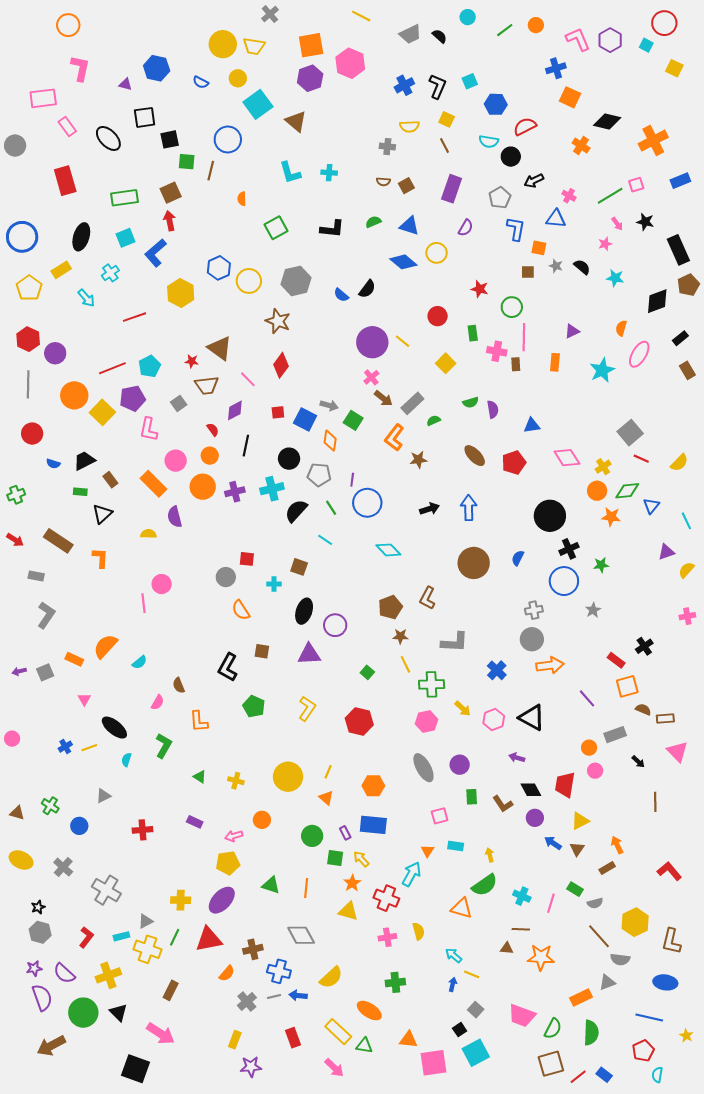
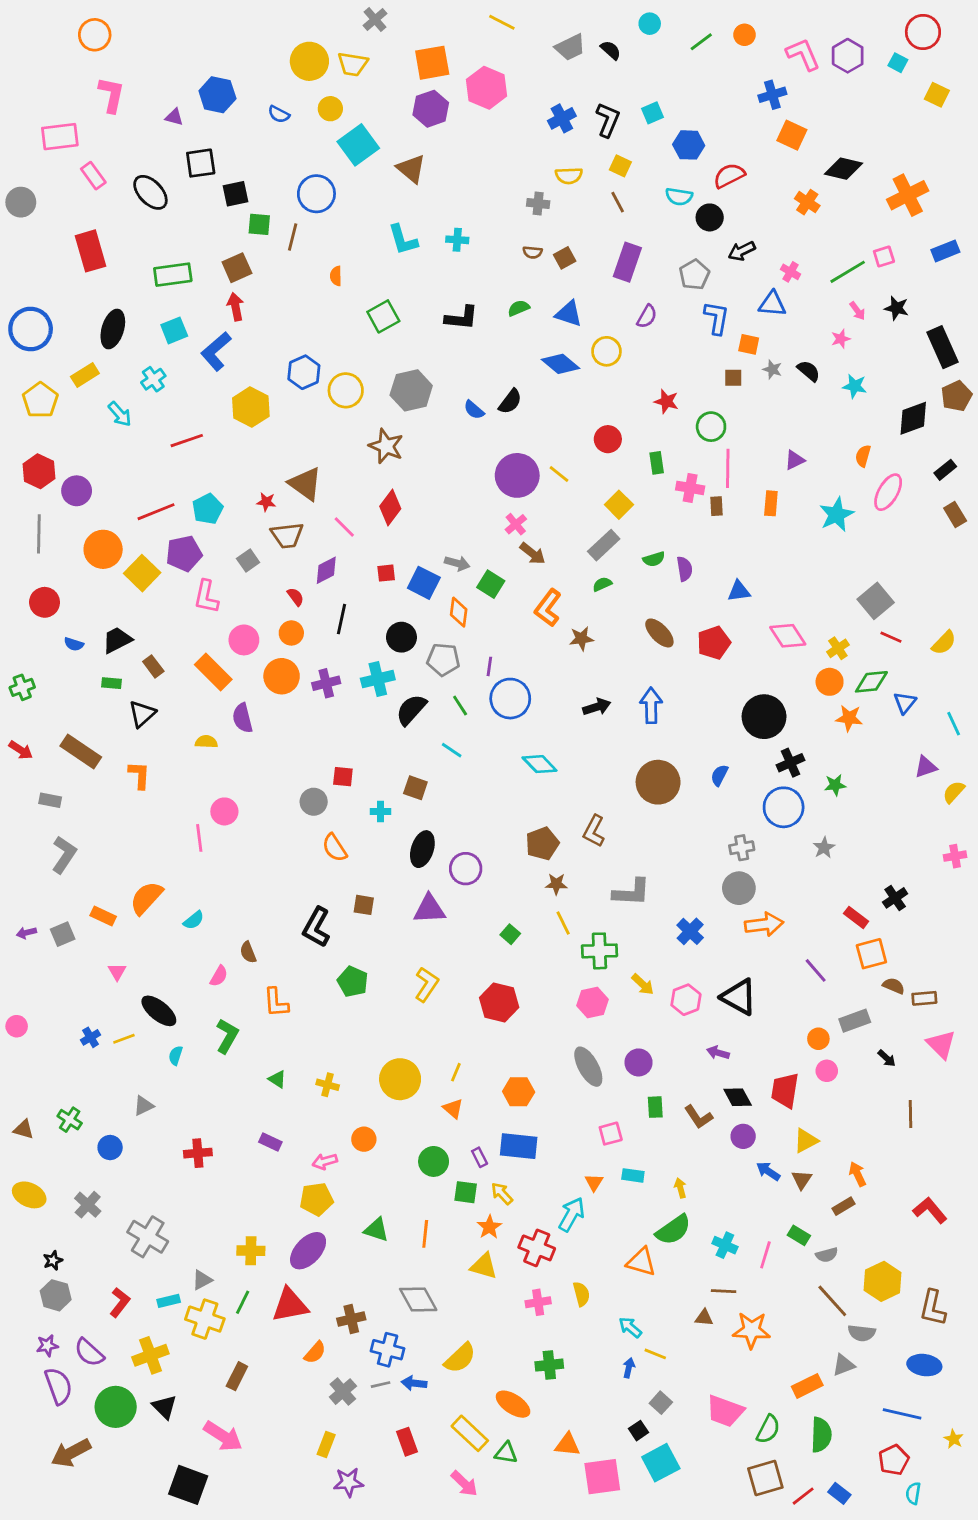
gray rectangle: (412, 403) -> (604, 545), moved

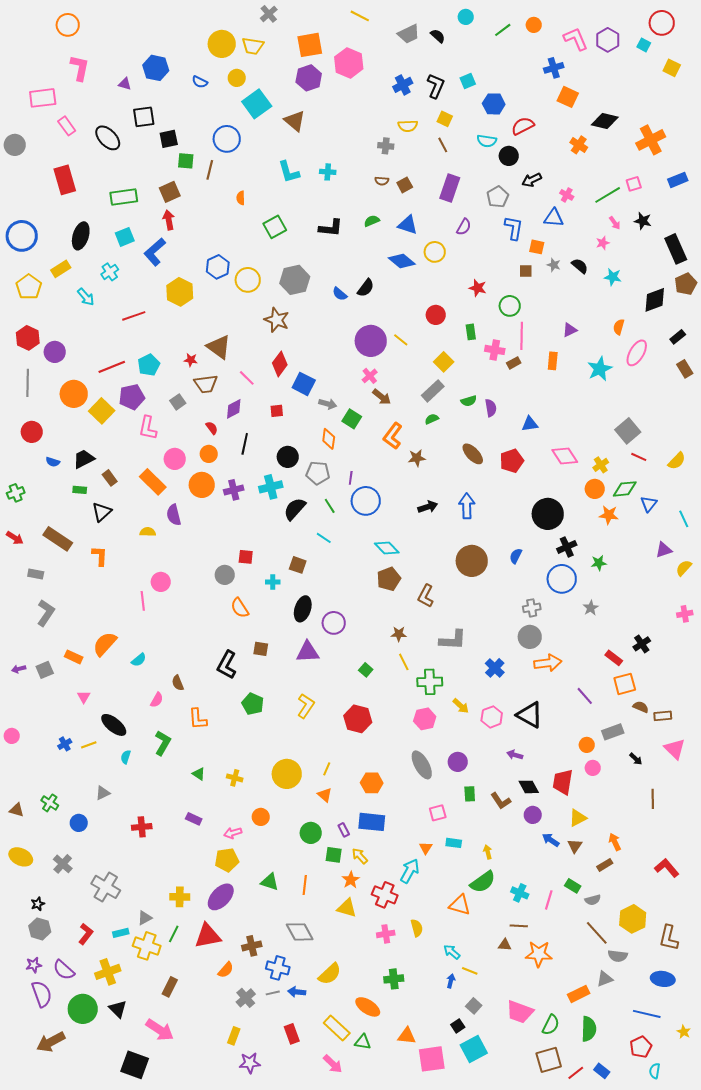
brown rectangle: (717, 506) -> (514, 363), turned 64
blue square: (424, 583) -> (304, 384), moved
brown pentagon: (542, 844) -> (389, 579), moved

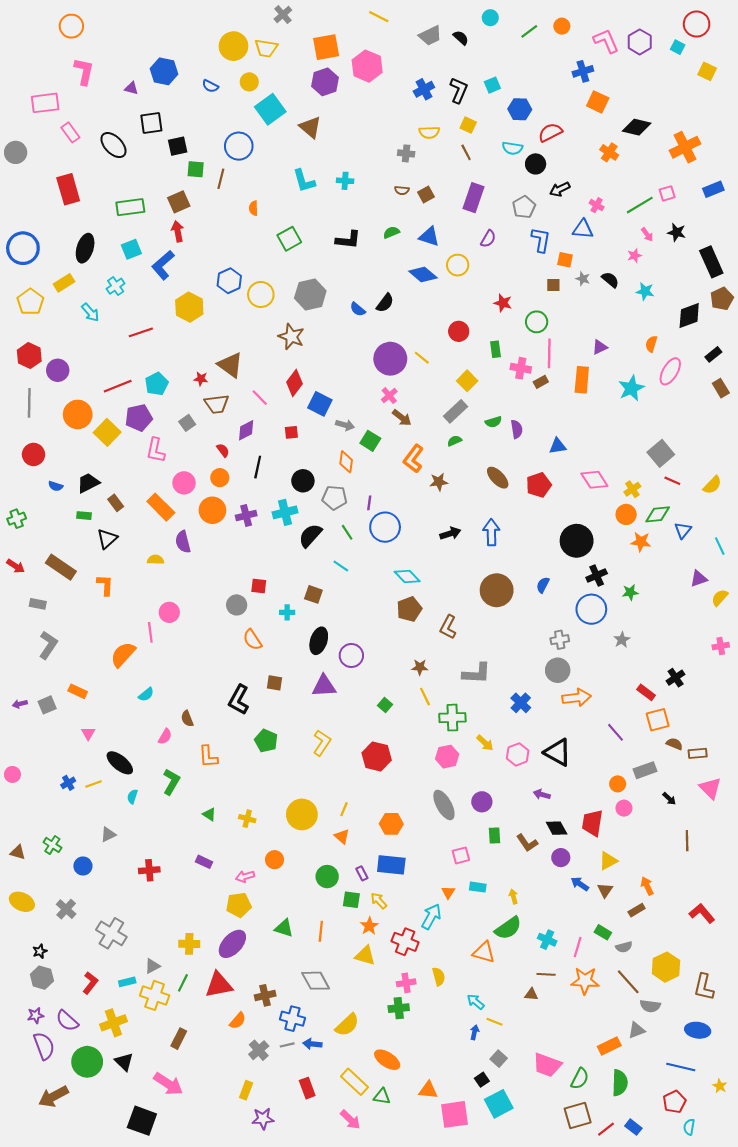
orange rectangle: (553, 361) -> (582, 380), size x1.4
orange semicircle: (105, 644) -> (123, 654), moved
orange star: (539, 954) -> (585, 981), moved
green cross: (394, 979) -> (399, 1008), moved

